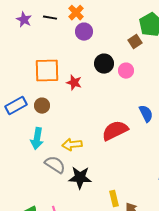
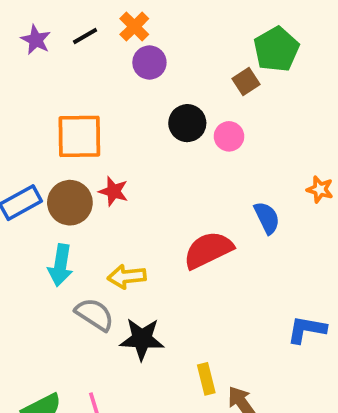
black line: (50, 18) -> (85, 36), turned -40
red star: (74, 83) -> (113, 191), moved
brown circle: (42, 106) -> (70, 203), size x1.5

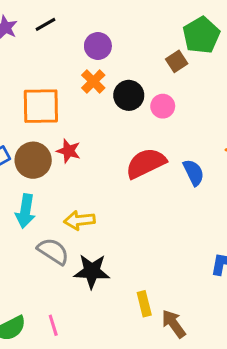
orange cross: (134, 27) -> (93, 81), moved
red semicircle: (208, 250) -> (146, 163), moved

